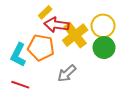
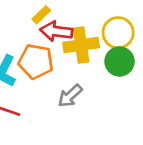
yellow cross: (75, 35) -> (81, 45), turned 30

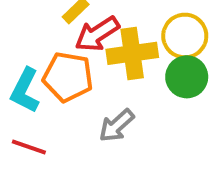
red arrow: (56, 31) -> (97, 34), turned -40

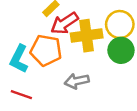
gray arrow: (117, 126) -> (77, 81), turned 30

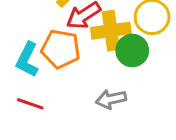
green circle: (121, 50) -> (132, 50), moved
gray arrow: (77, 81) -> (111, 99), moved

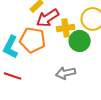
yellow cross: (111, 31) -> (66, 28), size x0.7

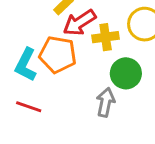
green circle: (80, 41) -> (126, 73), moved
gray arrow: (66, 73) -> (106, 102), turned 114

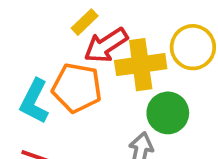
yellow cross: (106, 37) -> (141, 65), size x1.4

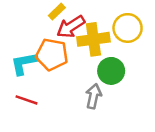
cyan L-shape: (34, 101) -> (24, 63), turned 52

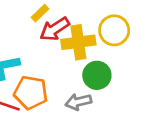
orange pentagon: (52, 54) -> (31, 93), moved
gray arrow: (93, 96) -> (78, 102), turned -115

